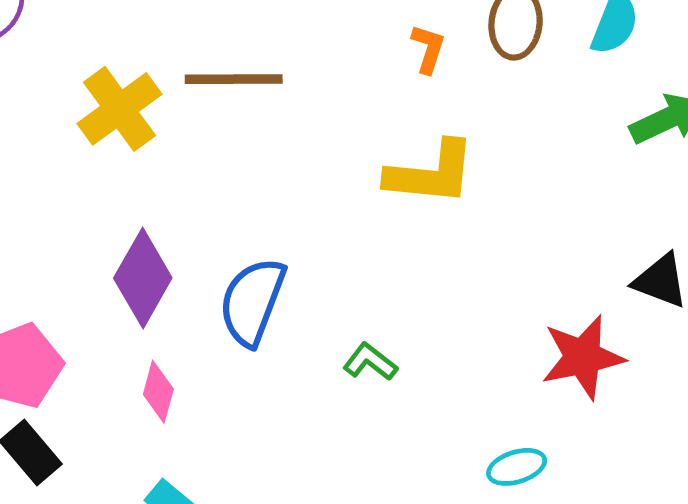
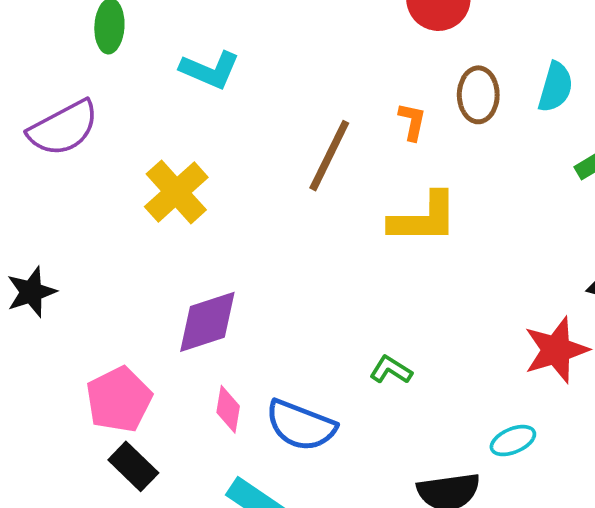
brown line: (234, 79) -> (329, 156), moved, turned -58
purple diamond: (143, 278) -> (207, 322), turned 48
blue semicircle: (252, 302) -> (301, 425), moved, turned -84

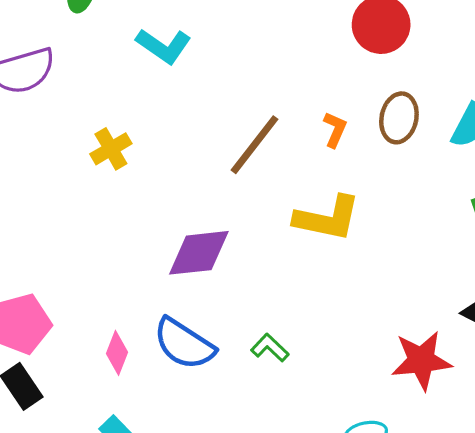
yellow cross: (176, 192) -> (111, 149), size x0.7
purple diamond: (207, 322) -> (199, 253), moved
blue semicircle: (301, 425) -> (184, 344), moved

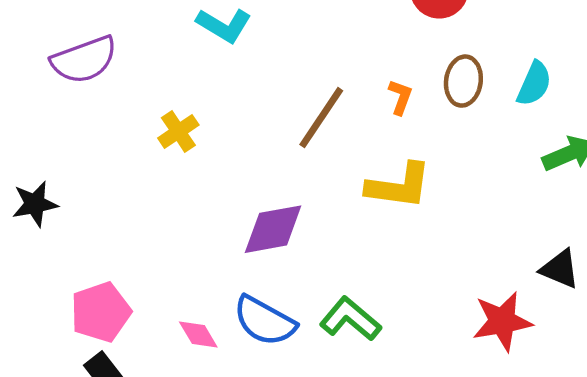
green L-shape: (270, 348) -> (350, 319), size x1.6
pink diamond: (117, 353) -> (198, 334), turned -48

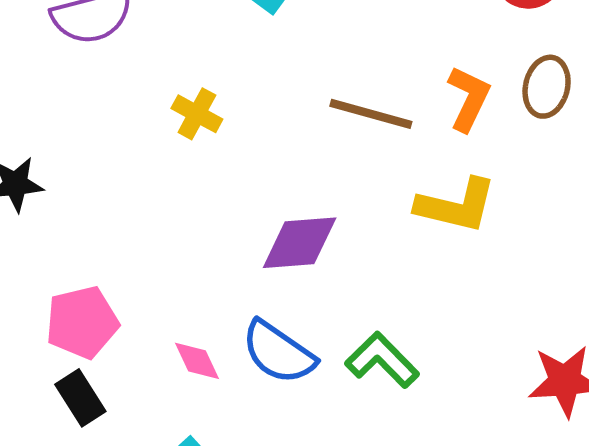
orange L-shape: (400, 97) -> (469, 99), size x1.5
brown line: (321, 118) -> (371, 114), turned 66
yellow cross: (178, 131) -> (197, 114), turned -33

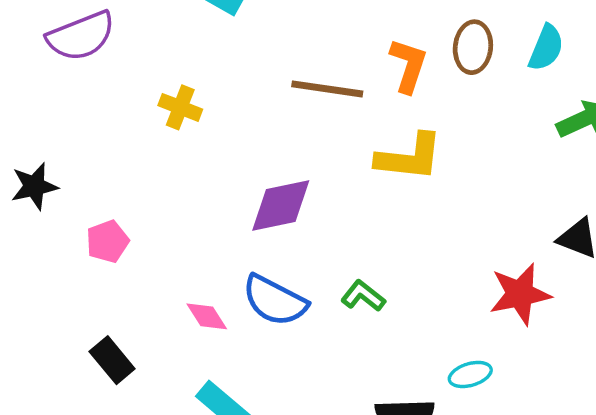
pink pentagon: (82, 322) -> (108, 241), moved, size x0.7
green L-shape: (382, 360) -> (363, 296), size x0.7

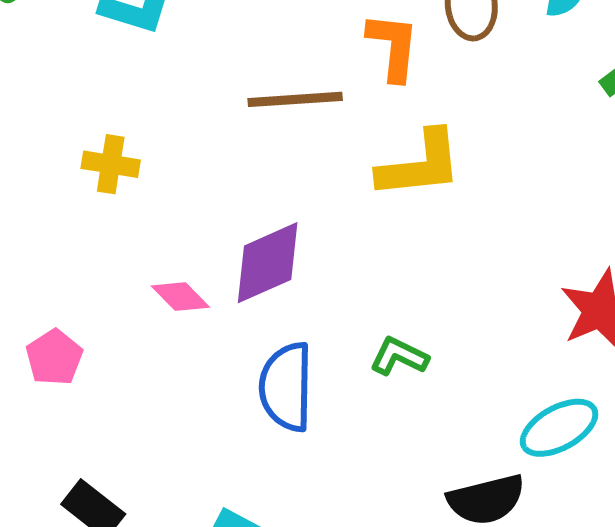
blue semicircle: (275, 300) -> (286, 387), turned 76
pink diamond: (207, 316) -> (180, 297), moved
cyan ellipse: (470, 374) -> (559, 428), size x1.4

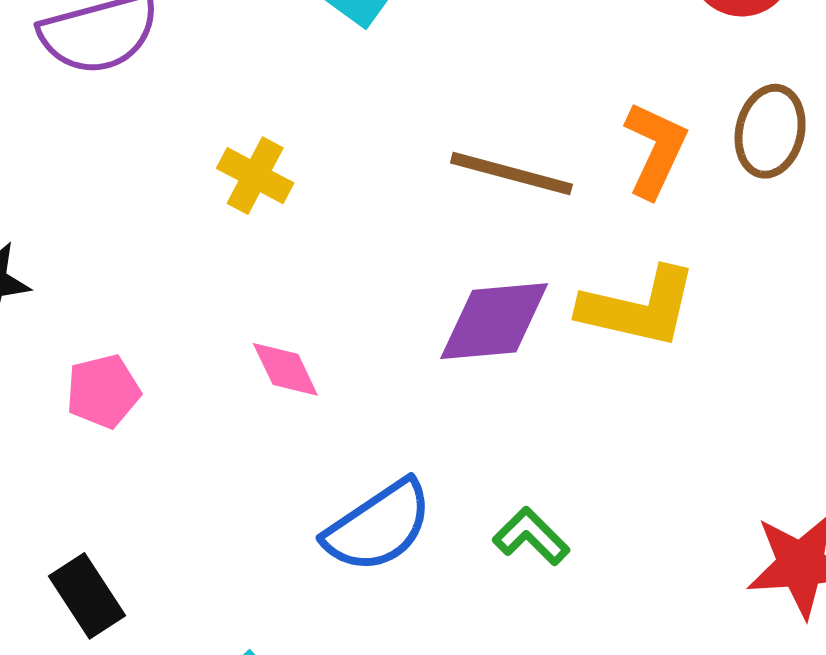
purple diamond: (268, 263) -> (494, 321), moved
blue semicircle: (286, 387) -> (378, 526), turned -144

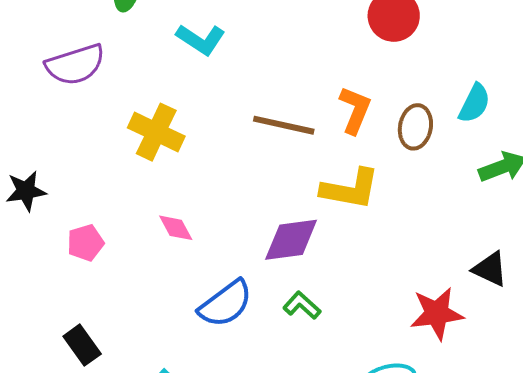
brown ellipse: (770, 131) -> (415, 127), moved
yellow cross: (255, 176) -> (156, 132), size x1.5
purple diamond: (494, 321) -> (291, 240), moved

